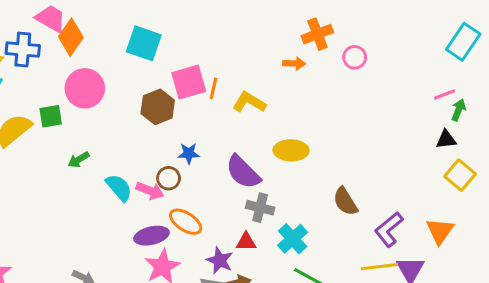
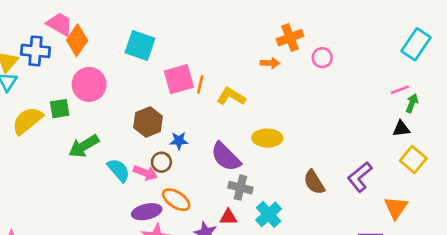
brown hexagon: (158, 107) -> (148, 122), moved
green arrow: (79, 160) -> (84, 146), size x1.6
purple L-shape: (389, 229) -> (360, 177), moved

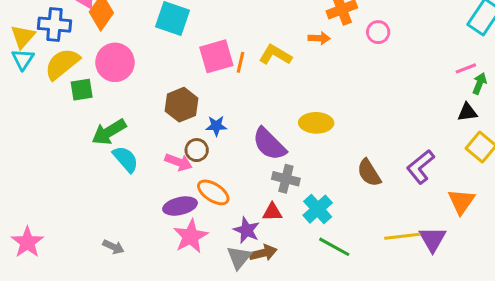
yellow L-shape: (231, 96) -> (275, 55), moved
yellow semicircle: (27, 121) -> (62, 64), moved
cyan semicircle: (119, 170) -> (126, 159), moved

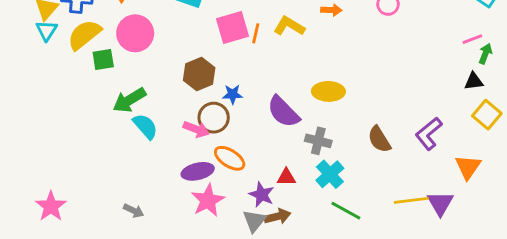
brown circle: (197, 150) -> (214, 118), size x1.4
gray cross: (286, 179) -> (318, 141), moved

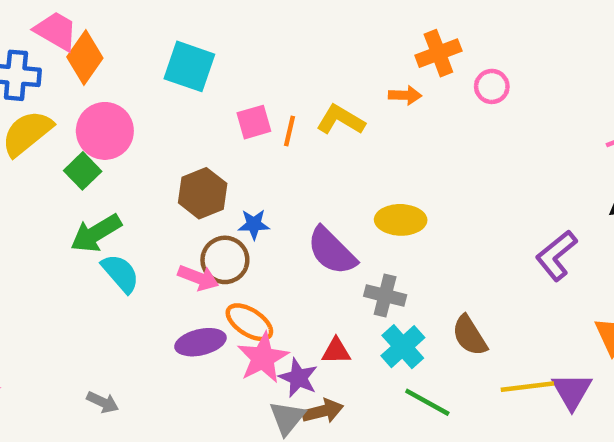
pink square: (233, 27) -> (254, 122), size x0.7
green square: (103, 59) -> (83, 171), moved, turned -35
purple L-shape: (429, 134) -> (556, 255), moved
brown semicircle: (379, 139) -> (470, 336), moved
pink star: (208, 200) -> (263, 358), moved

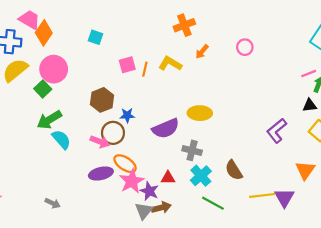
orange cross: (438, 53) -> (184, 25), moved
cyan square: (189, 66) -> (95, 37), size x0.6
orange arrow: (405, 95) -> (202, 52), turned 128
purple semicircle: (332, 251) -> (166, 128), turned -68

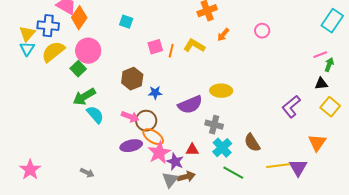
brown circle: (113, 133) -> (146, 121), moved

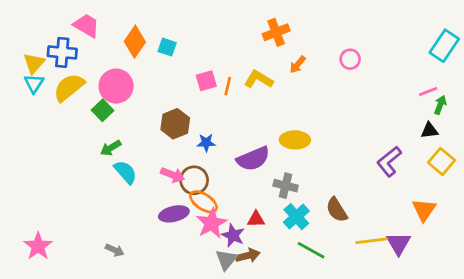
orange diamond: (79, 18) -> (135, 42), moved
green arrow: (84, 97) -> (111, 148), size x0.7

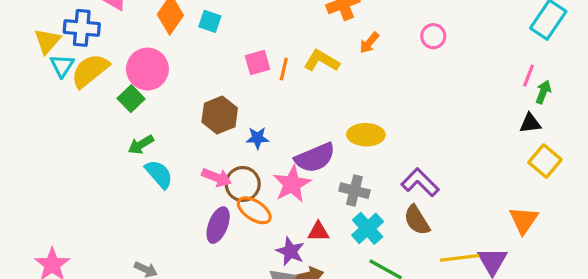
cyan triangle: (34, 83) -> (62, 66), moved
pink line: (428, 91) -> (529, 76), turned -48
purple L-shape: (389, 161) -> (420, 182), moved, turned 84
purple ellipse: (174, 214) -> (218, 225), turned -56
pink star: (212, 223) -> (292, 184), moved

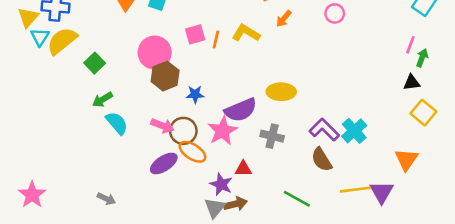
pink circle: (147, 69) -> (155, 53), moved
purple ellipse: (218, 225) -> (164, 163), turned 36
cyan cross: (368, 228) -> (354, 131), moved

